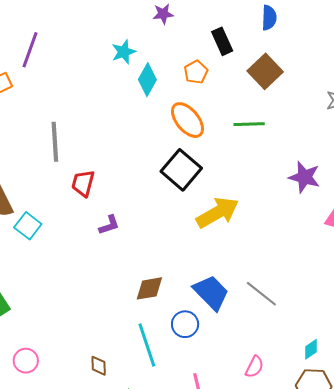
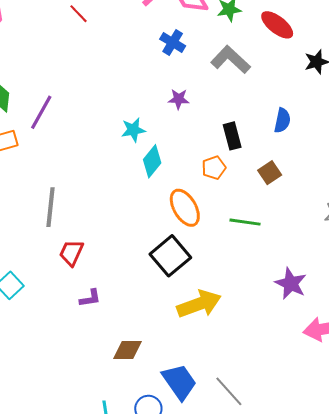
brown square: (265, 71) -> (270, 173), size x0.7
orange pentagon: (196, 72) -> (214, 168), moved
brown diamond: (149, 288) -> (128, 350), moved

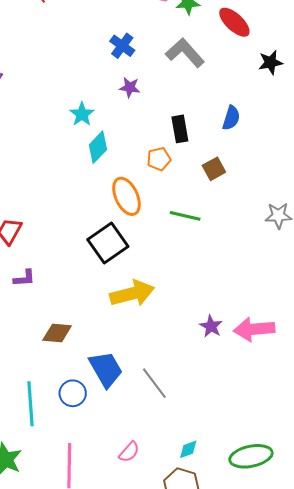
blue cross: (173, 42) -> (122, 46), moved
cyan star: (133, 130) -> (82, 114), turned -30
purple star: (291, 283) -> (211, 326), moved, size x0.7

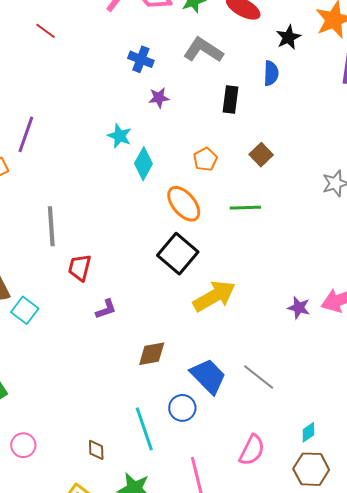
blue semicircle: (231, 118) -> (271, 73), moved
black rectangle: (180, 129) -> (230, 99), moved, turned 32
pink semicircle: (129, 452) -> (252, 450), size x1.4

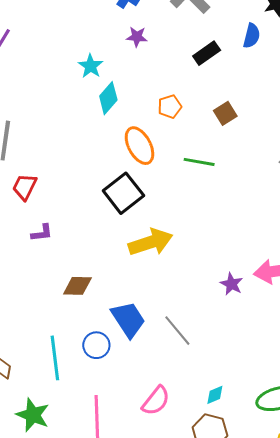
black rectangle: (230, 99) -> (207, 53), turned 36
purple star: (299, 308) -> (232, 284), moved

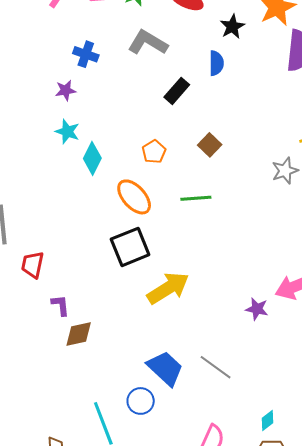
purple star: (137, 37) -> (66, 90), moved
black square: (123, 193) -> (130, 247), turned 30
purple L-shape: (42, 233) -> (60, 305), turned -75
brown diamond: (77, 286) -> (79, 334), moved

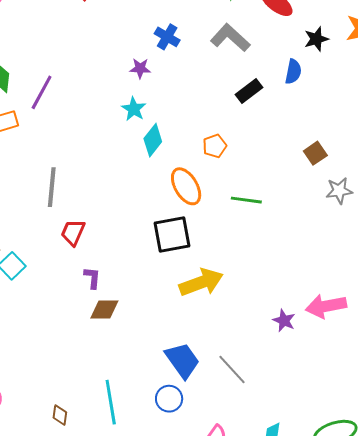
brown square: (210, 145) -> (315, 153), moved
blue circle: (141, 401) -> (169, 399), moved

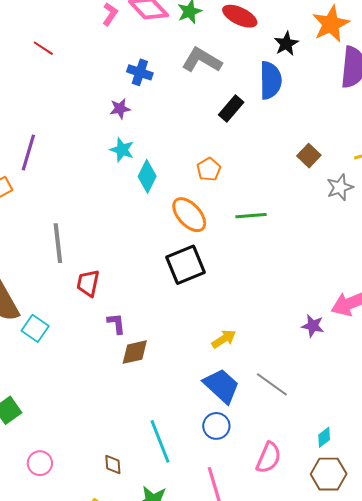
blue semicircle: (293, 72) -> (270, 80), size x1.5
yellow arrow: (201, 282) -> (224, 339), moved, size x0.6

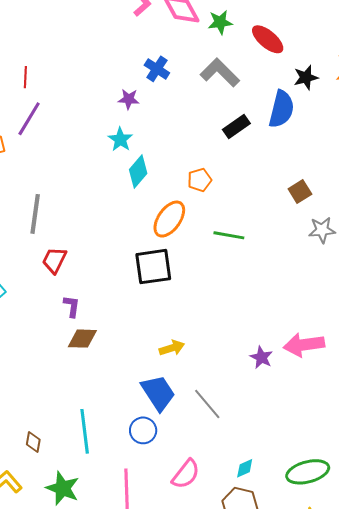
red line: (43, 48) -> (25, 77), moved, turned 45
orange ellipse: (189, 215) -> (169, 219), turned 63

